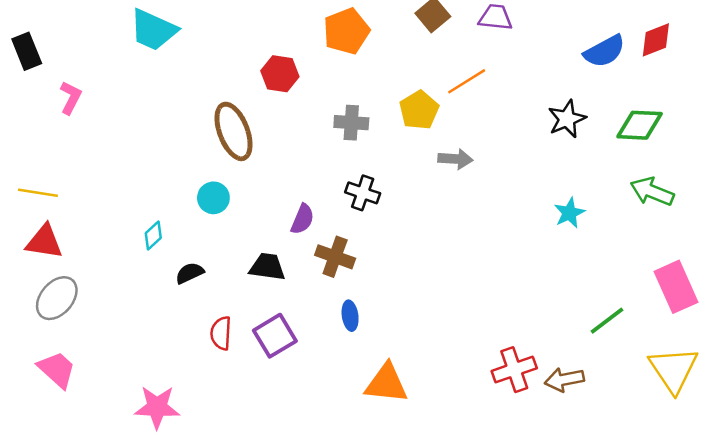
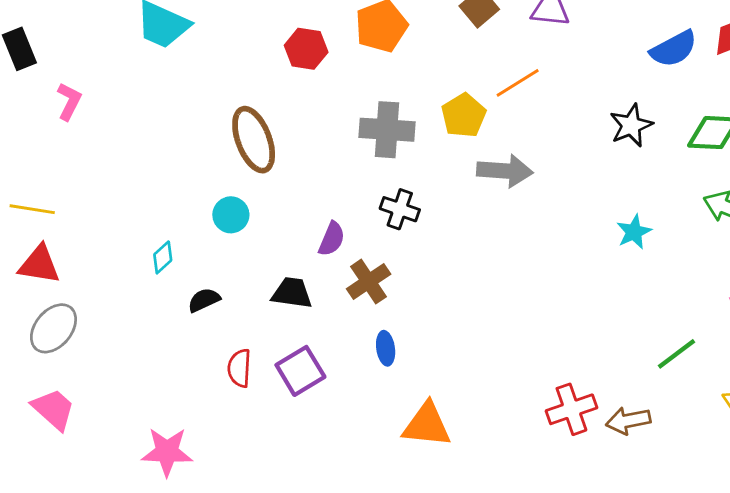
red hexagon: (280, 74) -> (306, 49), moved
gray cross: (351, 123) -> (387, 130), size x1.4
gray arrow: (455, 159) -> (505, 171), size x1.4
brown cross: (335, 257) -> (369, 282), turned 36

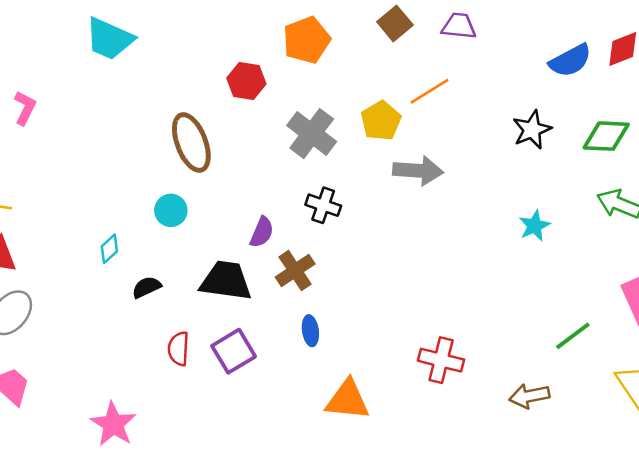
red hexagon: (306, 49) -> (246, 81), moved
gray cross: (387, 130) -> (312, 134), turned 33
black trapezoid: (292, 293) -> (226, 281), size x1.4
red cross: (571, 409) -> (441, 360), moved, turned 33
pink star: (167, 452) -> (113, 424), turned 30

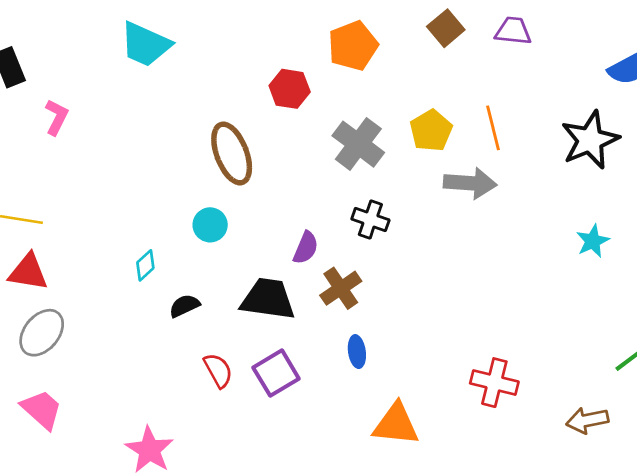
orange line: (429, 91) -> (493, 128), moved, turned -72
black star: (532, 130) -> (590, 140), size x1.4
red semicircle: (179, 349) -> (218, 370), turned 148

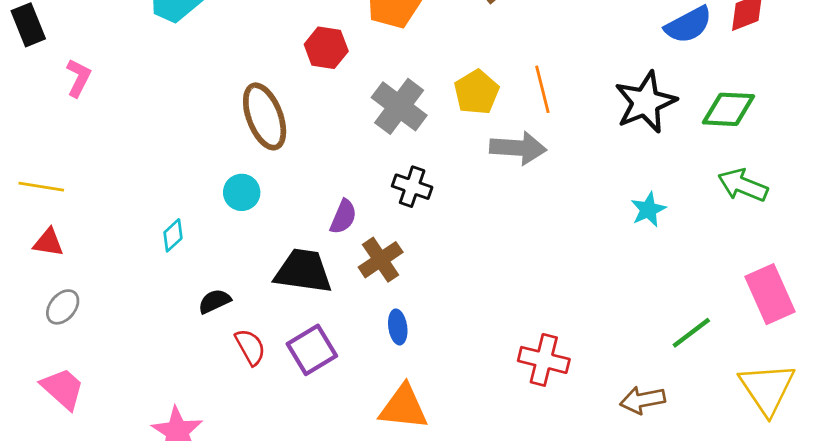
red triangle: (28, 272) -> (48, 242), size x0.7
black semicircle: (184, 306) -> (214, 301), moved
gray ellipse: (42, 333) -> (63, 307), size x0.7
orange triangle: (396, 424) -> (403, 407), moved

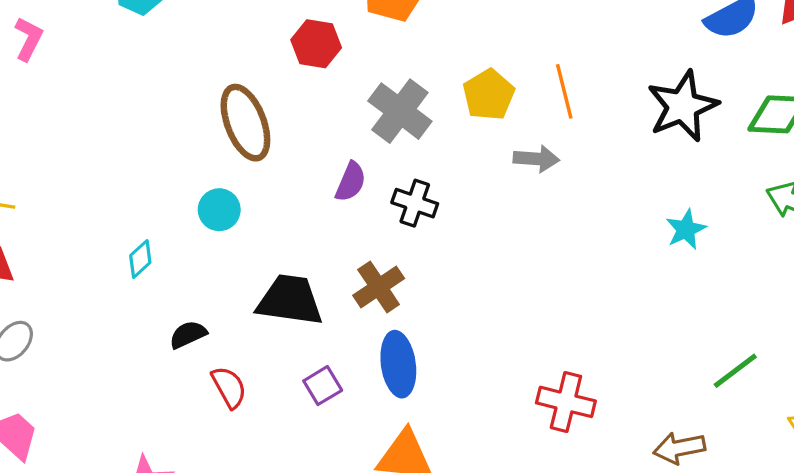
pink L-shape: (78, 78) -> (29, 39), moved
gray arrow: (518, 148) -> (536, 159), size x0.7
purple semicircle: (343, 217) -> (351, 182), moved
blue ellipse: (398, 327) -> (398, 364), size x1.6
purple square: (312, 350) -> (323, 386), moved, size x0.7

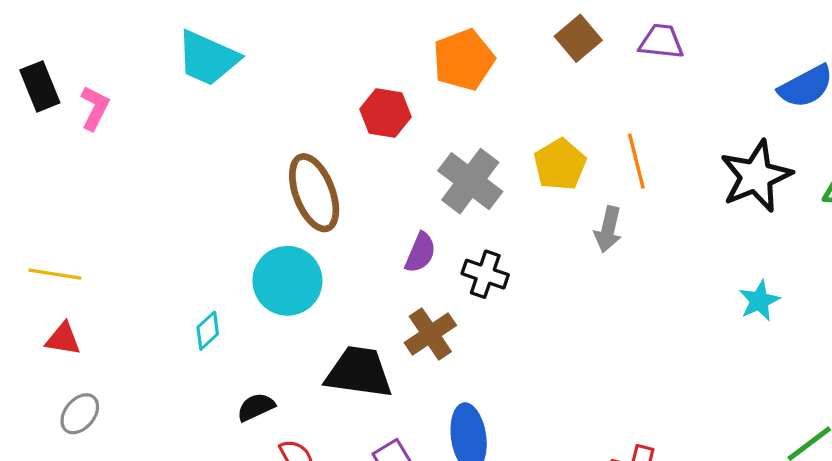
gray arrow: (536, 159) -> (608, 229), turned 99
cyan circle: (219, 210) -> (287, 281), size x1.6
brown cross: (379, 287) -> (430, 334), moved

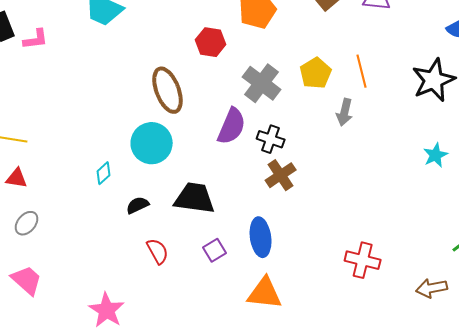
pink L-shape: (95, 108) -> (36, 39), turned 56
purple semicircle: (420, 253) -> (232, 126), size x1.5
brown cross: (430, 334) -> (281, 175), moved
black semicircle: (256, 407) -> (138, 205), moved

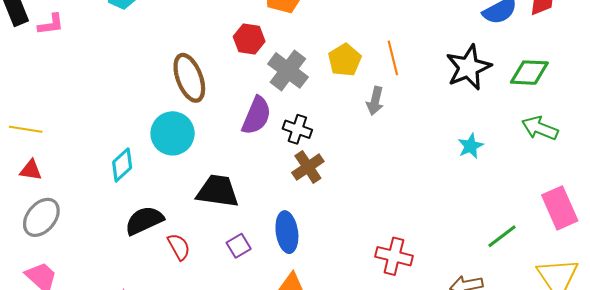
red hexagon: (211, 42) -> (249, 39), moved
cyan diamond: (104, 173) -> (122, 165), size x1.4
black semicircle: (138, 205) -> (144, 221), moved, size x1.6
gray ellipse: (27, 223) -> (41, 217), size x1.5

